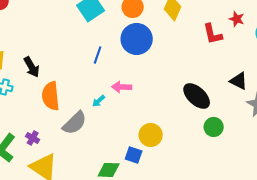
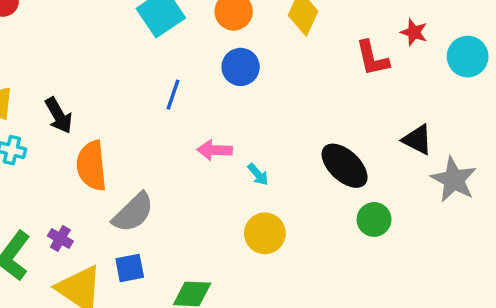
blue circle: (137, 39) -> (241, 67), size x0.7
cyan arrow: (99, 101) -> (258, 174), moved, turned -88
blue square: (134, 155) -> (130, 268), moved, turned -30

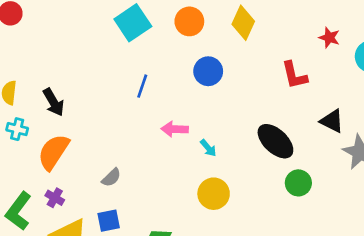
red L-shape: (372, 58) -> (294, 75), moved
blue circle: (241, 67) -> (208, 71), moved
orange semicircle: (92, 166) -> (53, 152), moved, turned 39
gray semicircle: (133, 213) -> (111, 178), size x0.6

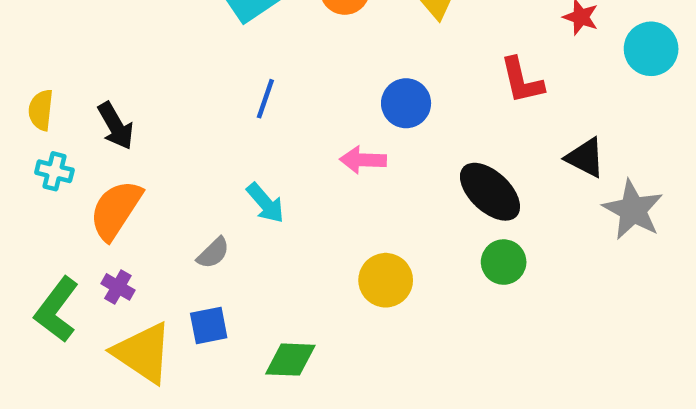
blue circle: (208, 71) -> (406, 103), moved
pink arrow: (175, 129) -> (363, 160), moved
cyan arrow: (208, 148) -> (265, 203), moved, size x1.4
green circle: (298, 183) -> (504, 262), moved

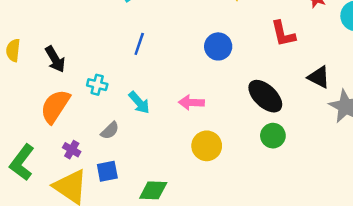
pink arrow: (363, 160) -> (191, 103), moved
cyan cross: (54, 171) -> (97, 85), moved
purple cross: (118, 287) -> (72, 150), moved

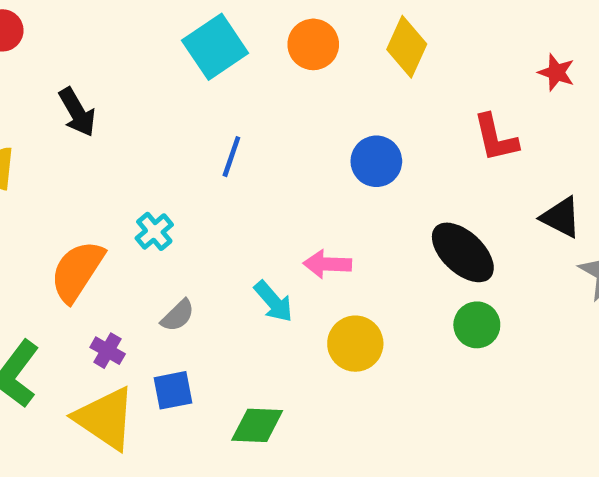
black arrow: (55, 59) -> (77, 112), moved
cyan cross: (97, 85) -> (154, 231), turned 36
cyan arrow: (139, 103) -> (274, 302), moved

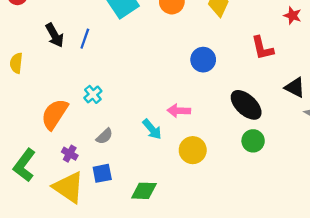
blue line: (231, 157) -> (85, 39), moved

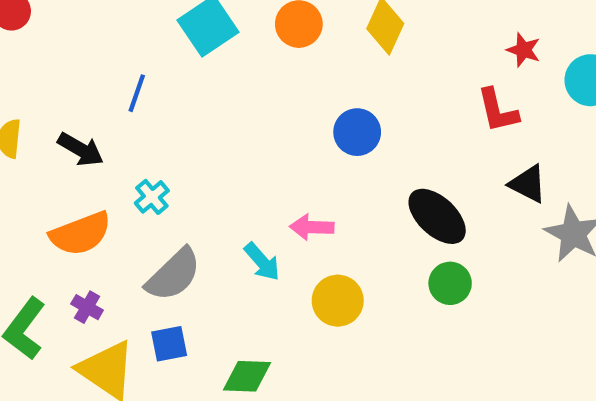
black arrow: (55, 35) -> (81, 149), moved, turned -30
red L-shape: (262, 48) -> (498, 110), moved
orange semicircle: (55, 114) -> (81, 234), turned -144
gray semicircle: (104, 136) -> (173, 275), size x1.8
purple cross: (70, 154) -> (87, 307), moved

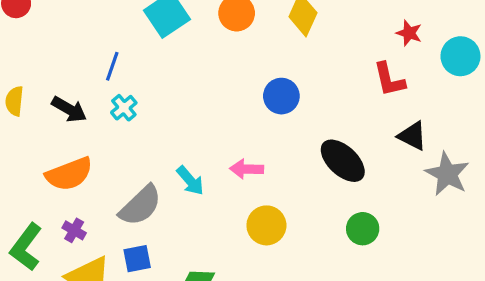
cyan cross: (152, 197) -> (124, 108), moved
cyan arrow: (262, 262) -> (190, 181), moved
green circle: (450, 283) -> (363, 229), moved

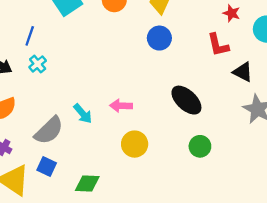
blue circle: (281, 96) -> (159, 38), moved
black triangle: (412, 136) -> (243, 72), moved
blue square: (137, 259) -> (47, 167), turned 36

